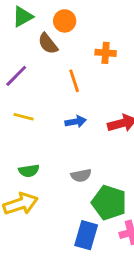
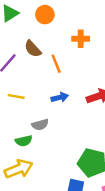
brown semicircle: (48, 44) -> (33, 49), moved
gray semicircle: (81, 175) -> (40, 125), moved

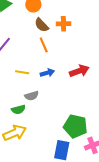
brown semicircle: (33, 49) -> (42, 25), moved
yellow line: (16, 96) -> (22, 72), moved

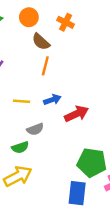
orange cross: (63, 24) -> (66, 22), moved, turned 32
orange line: (44, 45) -> (45, 66), turned 42
red arrow: (79, 71) -> (76, 114), moved

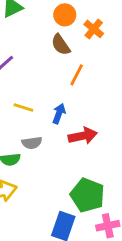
orange circle: (29, 17) -> (65, 15), moved
orange line: (45, 66) -> (77, 75), moved
blue arrow: (52, 100) -> (59, 114), turned -63

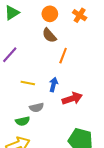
orange cross: (94, 29) -> (80, 15), moved

